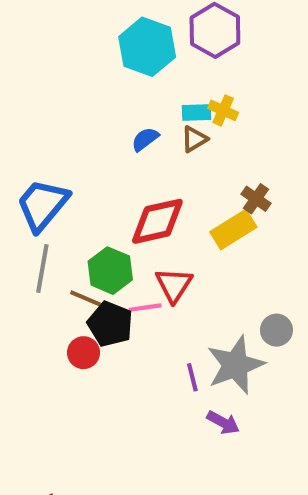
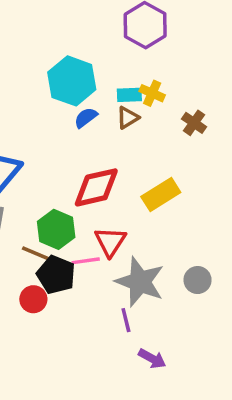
cyan hexagon: (147, 47) -> (72, 81), moved
brown cross: (256, 199) -> (194, 123), moved
gray star: (235, 365) -> (140, 282), moved, turned -30

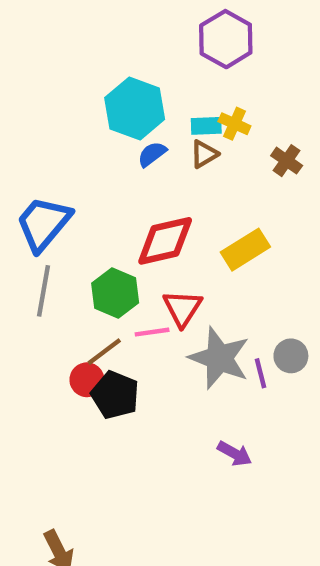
brown line: (37, 254) -> (104, 352), moved, turned -60
black pentagon: (56, 275) -> (115, 395), moved
purple line: (126, 320) -> (261, 373), moved

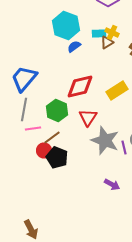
brown triangle: (204, 154) -> (107, 42), moved
pink line: (152, 332) -> (33, 128), moved

